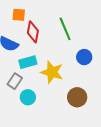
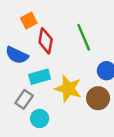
orange square: (19, 15) -> (29, 21), turned -32
brown circle: (77, 97) -> (98, 98), moved

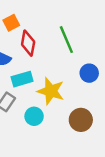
brown circle: (98, 98) -> (81, 120), moved
cyan circle: (40, 118) -> (34, 116), moved

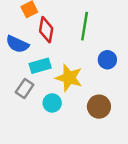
green line: (66, 40) -> (85, 26), turned 32

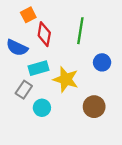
cyan circle: (52, 103) -> (42, 108), moved

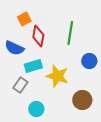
cyan circle: (42, 108) -> (36, 109), moved

